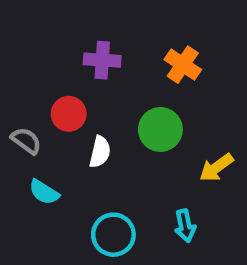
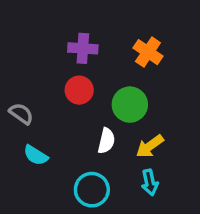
red circle: (69, 114) -> (79, 90), moved
white semicircle: (100, 152) -> (106, 141), moved
yellow arrow: (216, 168) -> (150, 146), moved

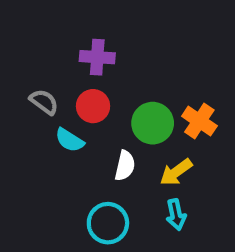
orange cross: (148, 52) -> (199, 121), moved
gray semicircle: (21, 114) -> (44, 102), moved
cyan semicircle: (36, 155) -> (70, 140), moved

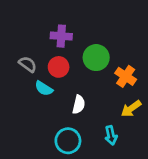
green circle: (153, 123) -> (96, 58), moved
yellow arrow: (176, 172) -> (131, 109), moved

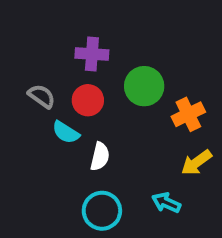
orange cross: (126, 76) -> (188, 114), turned 30
white semicircle: (79, 105) -> (100, 156), moved
cyan arrow: (111, 135) -> (166, 203), turned 126

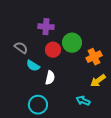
red circle: (88, 100) -> (53, 50), moved
cyan circle: (102, 211) -> (38, 105), moved

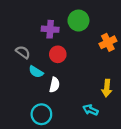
green circle: (72, 43) -> (78, 21), moved
orange cross: (94, 57) -> (108, 42), moved
yellow arrow: (98, 81) -> (107, 88), turned -49

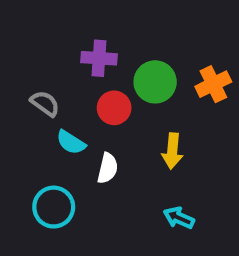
green circle: (78, 21) -> (155, 82), moved
yellow arrow: (107, 88) -> (172, 151), moved
cyan circle: (41, 114) -> (54, 207), moved

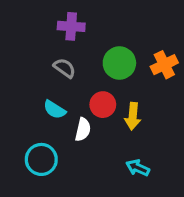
purple cross: (99, 58) -> (71, 26), moved
gray semicircle: (45, 104) -> (65, 68), moved
red circle: (114, 108) -> (103, 105), moved

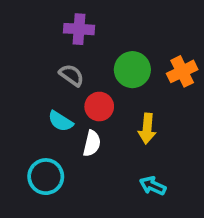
red circle: (103, 105) -> (99, 107), moved

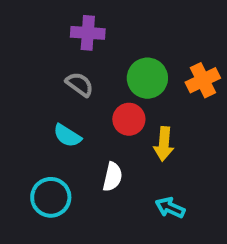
red circle: (99, 107) -> (129, 119), moved
white semicircle: (92, 143) -> (112, 177), moved

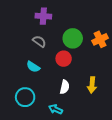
yellow arrow: (164, 144) -> (92, 85), moved
white semicircle: (112, 177) -> (65, 87), moved
cyan arrow: (170, 208) -> (55, 109), moved

